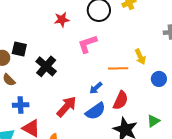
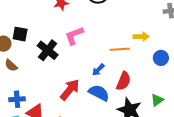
pink L-shape: (87, 44) -> (74, 36), moved
yellow arrow: (140, 57) -> (141, 37), turned -63
blue cross: (21, 105) -> (17, 99), moved
blue semicircle: (95, 111) -> (99, 93), turned -115

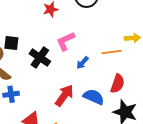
blue arrow: (98, 70) -> (82, 63), moved
blue cross: (17, 99) -> (11, 94), moved

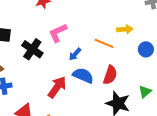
orange line: (112, 52) -> (104, 43), turned 30
blue semicircle: (94, 97) -> (83, 76), moved

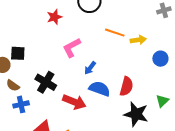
orange line: (104, 43) -> (115, 33), moved
black cross: (32, 49) -> (46, 82), moved
red arrow: (57, 87) -> (74, 102), turned 80

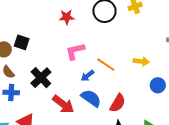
orange line: (115, 33) -> (106, 65), moved

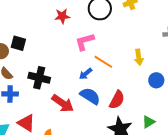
pink L-shape: (75, 51) -> (85, 42), moved
yellow arrow: (141, 61) -> (139, 57), turned 77
black cross: (41, 78) -> (39, 78), turned -30

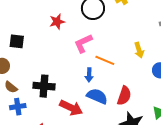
black square: (18, 43) -> (17, 41), moved
blue arrow: (86, 74) -> (89, 75), turned -40

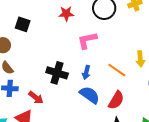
orange line: (105, 60) -> (117, 70), moved
black cross: (44, 86) -> (57, 73), moved
red arrow: (71, 108) -> (36, 98), moved, size x0.7

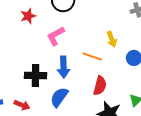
blue arrow: (86, 72) -> (64, 67), size x1.5
blue semicircle: (90, 95) -> (59, 97), moved, turned -75

